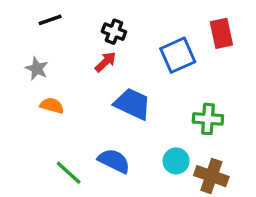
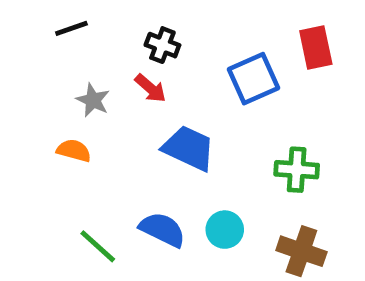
red arrow: (106, 62) -> (150, 88), turned 85
gray star: (37, 69) -> (93, 100), moved
cyan circle: (176, 161) -> (225, 230), moved

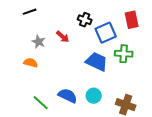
black cross: (162, 45) -> (85, 20), moved
blue trapezoid: (189, 148) -> (97, 62), moved
green cross: (297, 170) -> (124, 54), moved

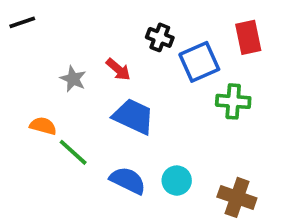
black line: (30, 12) -> (22, 22), moved
blue trapezoid: (97, 62) -> (133, 116), moved
orange semicircle: (31, 63) -> (43, 126), moved
green line: (41, 103) -> (73, 152), moved

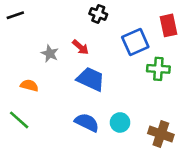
black cross: (160, 37) -> (98, 14), moved
green line: (73, 152) -> (19, 120), moved

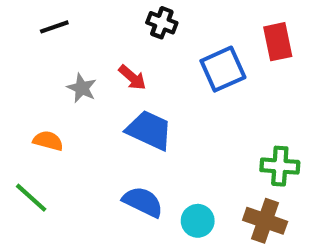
black line: (15, 15) -> (54, 27), moved
green cross: (158, 69) -> (280, 166), moved
cyan circle: (120, 122) -> (198, 221), moved

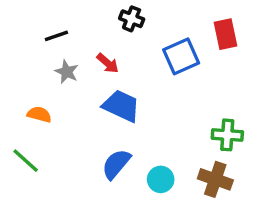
black line: (54, 27) -> (56, 36), moved
blue semicircle: (143, 202) -> (116, 164), turned -76

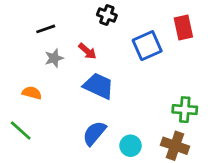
gray star: (67, 72) -> (54, 58), turned 30

